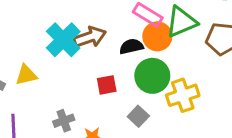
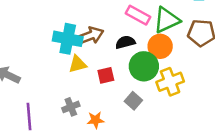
orange circle: (157, 36) -> (160, 46), moved
cyan cross: (63, 40) -> (68, 39), turned -32
yellow triangle: (26, 75) -> (78, 64), moved

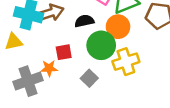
yellow triangle: (78, 64) -> (14, 42), moved
gray cross: (71, 107) -> (28, 81), size x1.6
orange star: (95, 120) -> (49, 68), moved

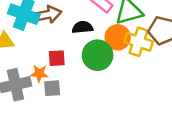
yellow cross: (126, 62) -> (139, 42), moved, turned 30
gray square: (89, 78) -> (52, 88), moved, turned 35

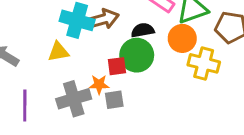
yellow cross: (139, 42) -> (204, 63), moved
green circle: (98, 55) -> (137, 55), moved

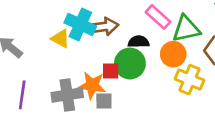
yellow triangle: (58, 52) -> (60, 39), moved, turned 30
orange star: (99, 84) -> (92, 85), size x1.5

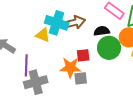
green circle: (130, 63) -> (109, 48), moved
purple line: (22, 95) -> (26, 65), moved
gray cross: (67, 95) -> (36, 82), moved

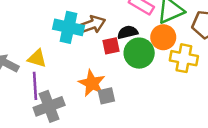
yellow triangle: (43, 35) -> (37, 58), moved
red square: (83, 55) -> (111, 46), moved
orange star: (70, 68) -> (92, 83), turned 30

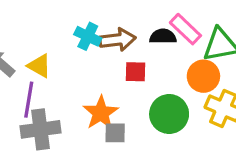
cyan cross: (69, 27) -> (88, 36), size x0.7
black semicircle: (128, 32) -> (163, 37), moved
green circle: (139, 53) -> (169, 114), moved

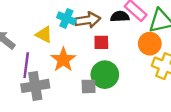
yellow triangle: (39, 66) -> (44, 35), moved
orange star: (101, 113) -> (63, 60), moved
green circle: (169, 114) -> (105, 75), moved

